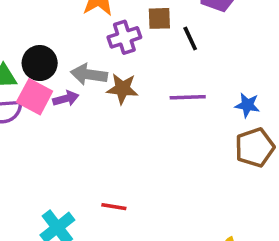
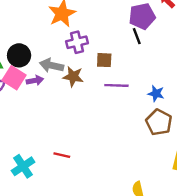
brown square: (159, 18) -> (104, 60), moved
black line: (190, 39) -> (137, 36), moved
brown pentagon: (255, 148) -> (159, 122), turned -30

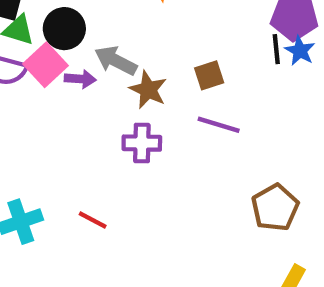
purple cross: (77, 42) -> (142, 143), moved
brown square: (104, 60) -> (209, 75), turned -35
blue star: (156, 94) -> (300, 51), moved

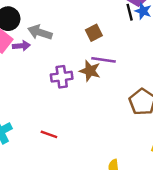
brown star: (148, 90) -> (90, 71), moved
red line: (93, 220) -> (49, 134), moved

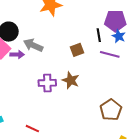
black line: (130, 12) -> (99, 35), moved
purple line: (103, 60) -> (110, 54), moved

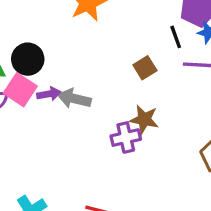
gray arrow: (33, 45) -> (74, 99), moved
purple cross: (47, 83) -> (126, 138), moved

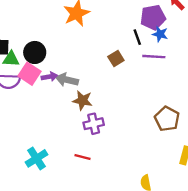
brown star: (144, 119) -> (82, 100), moved
purple cross: (126, 138) -> (94, 124), moved

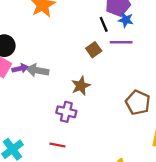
brown square: (116, 58) -> (94, 50), moved
brown star: (82, 100) -> (81, 86), moved, turned -30
purple cross: (94, 124) -> (66, 112), turned 30

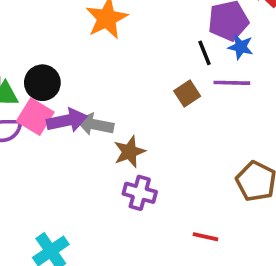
purple arrow: (20, 68) -> (67, 120), size x1.5
brown star: (81, 86) -> (129, 152), moved
red line: (57, 145) -> (206, 237), moved

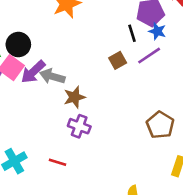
purple line: (232, 83) -> (149, 56), turned -40
purple arrow: (67, 120) -> (33, 72), turned 144
red line: (206, 237) -> (58, 162), moved

